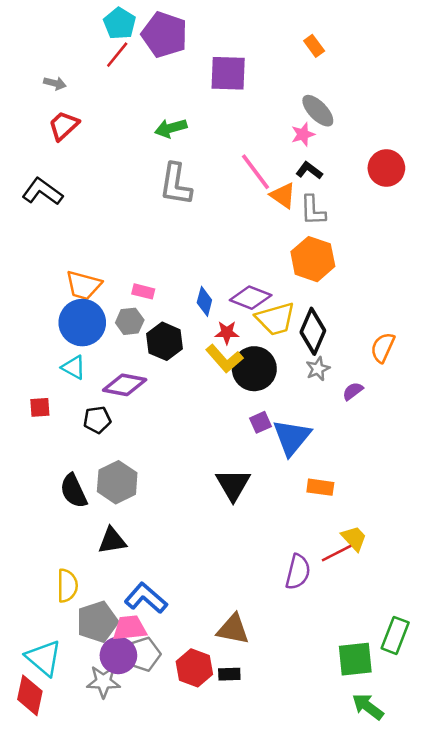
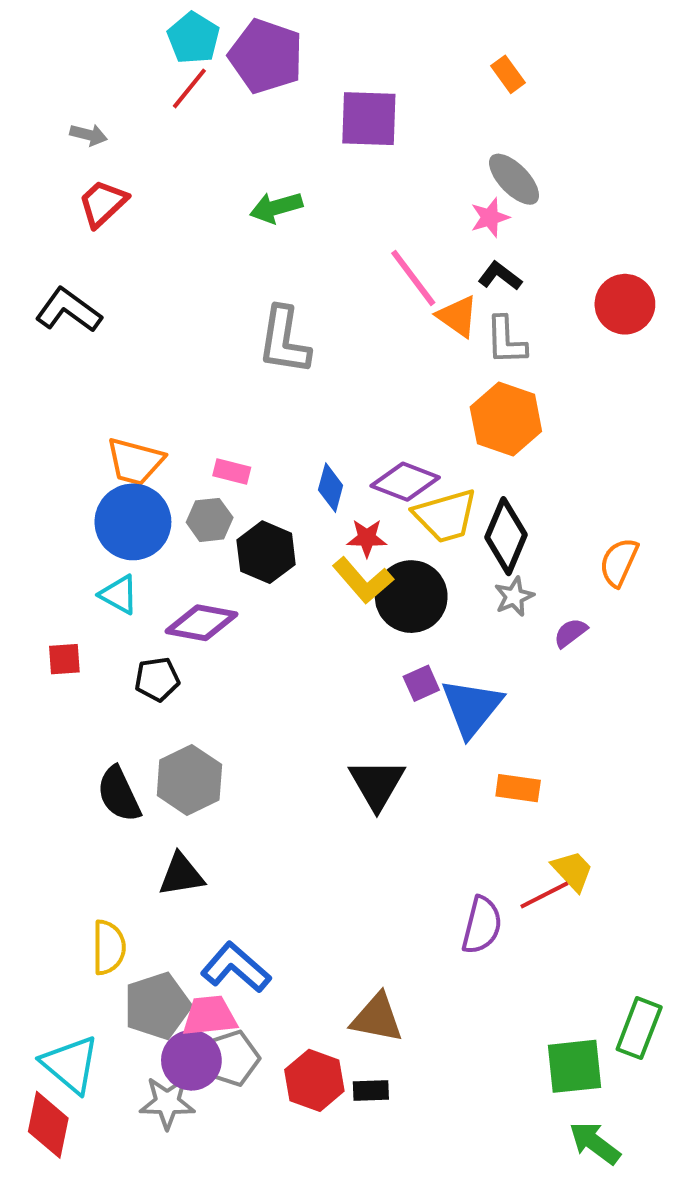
red circle: (386, 168) -> (625, 304), moved
gray L-shape: (176, 184) -> (284, 340), moved

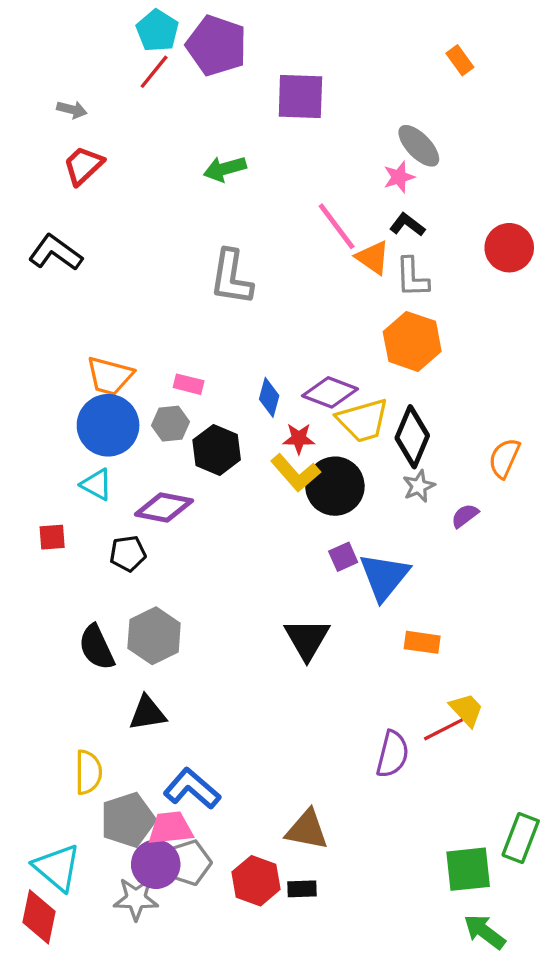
orange rectangle: (508, 74) -> (460, 60), moved

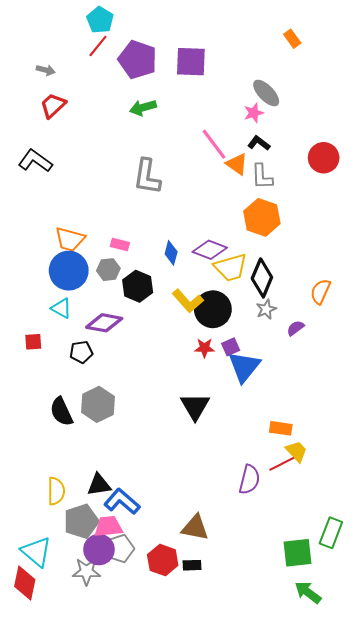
purple pentagon: (217, 45) -> (138, 60), moved
red star: (299, 438) -> (204, 348), moved
purple square: (343, 557) -> (231, 347), moved
orange rectangle: (422, 642) -> (281, 428), moved
black triangle: (147, 713) -> (99, 485), moved

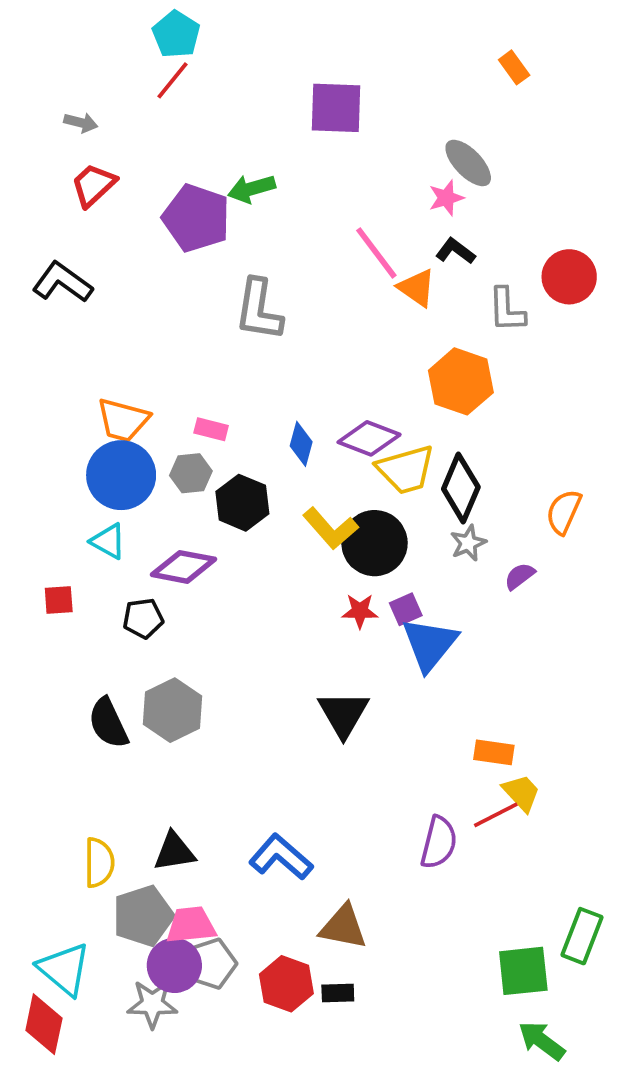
purple pentagon: (138, 60) -> (196, 218), moved
gray L-shape: (262, 177) -> (507, 310), moved
blue L-shape: (122, 502) -> (281, 857), moved

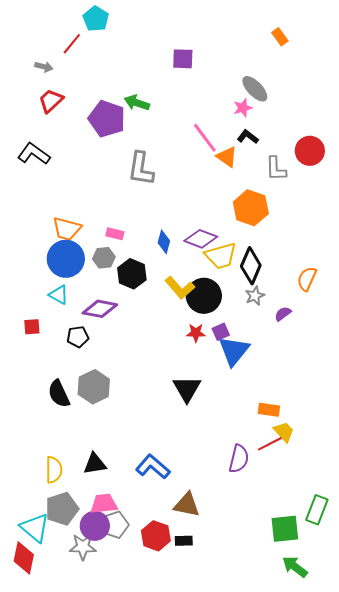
red line: (173, 80) -> (72, 44), moved
purple square: (336, 108) -> (183, 59), size x0.7
green arrow: (251, 189) -> (137, 103), turned 35
gray pentagon: (143, 916) -> (62, 509), moved

